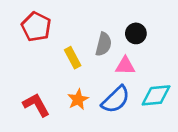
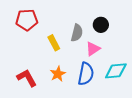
red pentagon: (36, 27) -> (27, 20), turned -30
pink triangle: (125, 66) -> (93, 49), turned -35
blue semicircle: (116, 99) -> (86, 74), turned -35

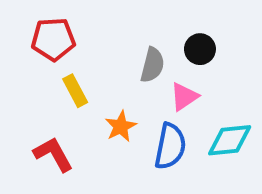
yellow rectangle: (54, 43) -> (75, 91), moved
orange star: (58, 74) -> (121, 126), moved

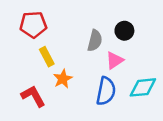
orange star: (121, 126) -> (63, 79), moved

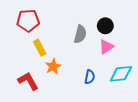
pink triangle: (115, 60) -> (106, 47), moved
blue semicircle: (106, 91) -> (90, 77), size x0.6

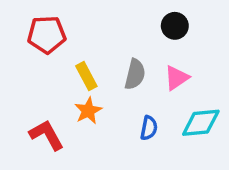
black circle: (105, 26) -> (175, 26), moved
gray semicircle: (80, 34) -> (135, 74), moved
yellow rectangle: (40, 48) -> (86, 76), moved

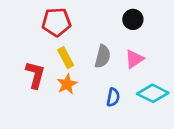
red pentagon: (47, 34) -> (56, 22), moved
cyan diamond: (201, 123) -> (153, 93), turned 32
red L-shape: (47, 135) -> (35, 75), moved, turned 44

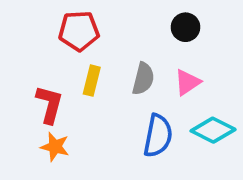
yellow rectangle: (66, 58) -> (92, 81), turned 42
orange star: (67, 84) -> (55, 147), moved, turned -30
blue semicircle: (113, 97) -> (158, 136), size x1.6

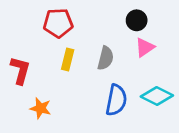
pink triangle: (187, 82) -> (145, 47), moved
red L-shape: (49, 104) -> (20, 70), moved

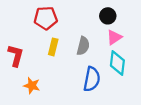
cyan diamond: (157, 96) -> (117, 63), moved, turned 70

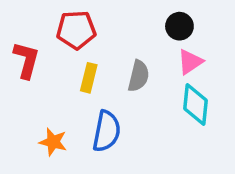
red L-shape: (16, 56) -> (26, 60), moved
blue semicircle: (92, 79) -> (106, 131), moved

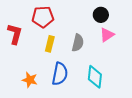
cyan diamond: (196, 105) -> (95, 77), moved

